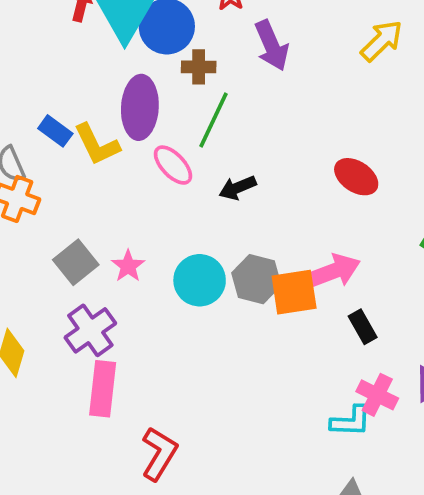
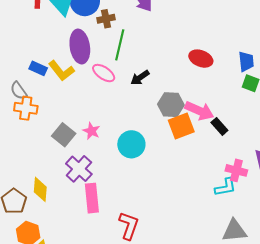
pink arrow: (333, 271) -> (199, 111), turned 56
gray hexagon: (256, 279) -> (171, 105), moved
cyan circle: (200, 280) -> (131, 144), moved
black rectangle: (363, 327) -> (219, 126), moved

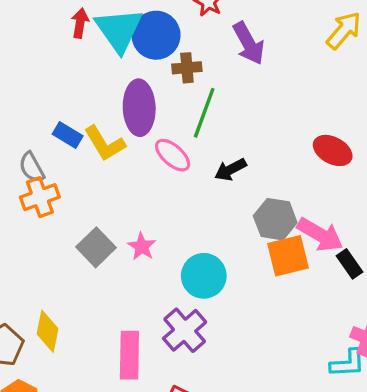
orange cross: (26, 108) -> (40, 197), turned -35
purple cross: (79, 169) -> (185, 330), moved

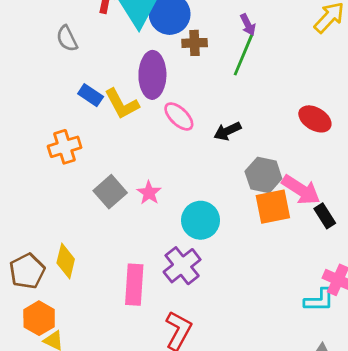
purple arrow: (249, 43) -> (248, 25), size x0.6
green line: (204, 113) -> (243, 55), moved
gray semicircle: (32, 167) -> (67, 39), moved

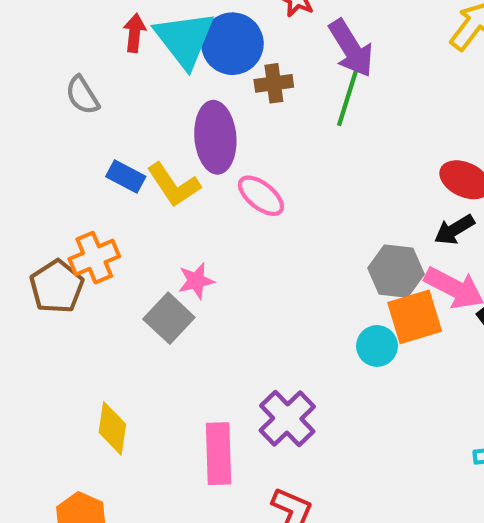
purple arrow: (248, 25) -> (351, 48), size x1.8
black arrow: (227, 131) -> (454, 230), moved
pink star: (149, 193) -> (196, 281), moved, turned 30
cyan circle: (201, 220) -> (377, 346), moved, size x0.7
brown pentagon: (27, 271) -> (57, 287), moved

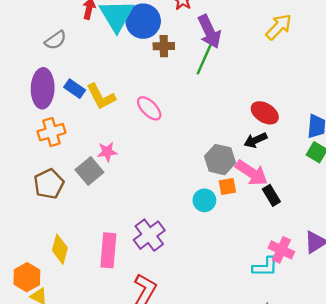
gray semicircle: (82, 95) -> (56, 40), turned -100
purple ellipse: (215, 137) -> (43, 88), moved
brown pentagon: (57, 287) -> (49, 184), moved
orange square: (415, 317) -> (227, 187), size x0.6
yellow diamond: (112, 428) -> (60, 249), moved

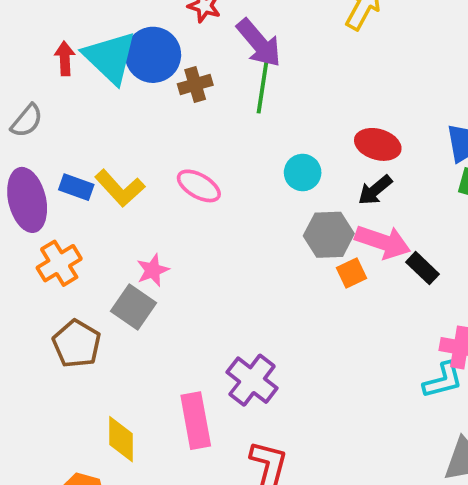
cyan circle: (204, 200) -> (303, 173), moved

